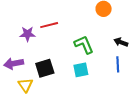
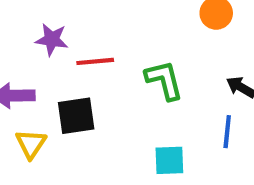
red line: (49, 25) -> (95, 61), moved
cyan square: (81, 70) -> (169, 160), moved

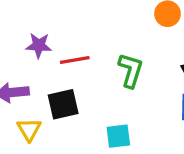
green L-shape: (164, 80) -> (131, 70), turned 36
cyan square: (169, 160) -> (118, 136), moved

